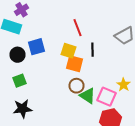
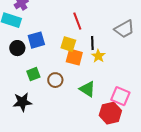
green square: (20, 81) -> (33, 74), moved
yellow star: (124, 85) -> (98, 56), moved
brown circle: (76, 86) -> (55, 80), moved
pink square: (106, 97) -> (120, 96), moved

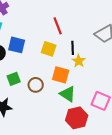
blue square: (36, 40) -> (17, 45), turned 30
orange square: (74, 57) -> (61, 75), moved
red hexagon: (110, 113) -> (77, 118), moved

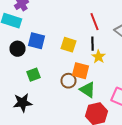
red line: (58, 26) -> (94, 22), moved
brown circle: (36, 85) -> (68, 81), moved

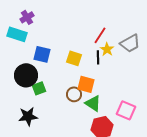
red line: (94, 22) -> (100, 35), turned 54
black circle: (18, 49) -> (26, 75), moved, size x1.5
yellow star: (98, 57) -> (107, 49), moved

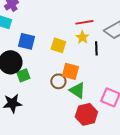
red line: (100, 35) -> (84, 22), turned 48
yellow star: (107, 49) -> (82, 37), moved
black line: (98, 57) -> (96, 48), moved

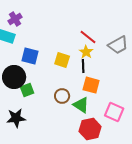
red line: (84, 22) -> (88, 37), turned 48
black line: (96, 48) -> (83, 66), moved
orange square: (70, 71) -> (91, 85), moved

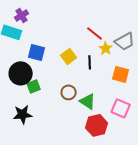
yellow star: (86, 52) -> (106, 48), moved
yellow square: (62, 60) -> (69, 56), turned 35
orange square: (91, 85) -> (121, 74), moved

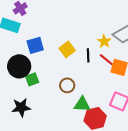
red line: (95, 33) -> (107, 60), moved
blue square: (37, 52) -> (35, 45), turned -30
green triangle: (88, 101) -> (82, 104), moved, turned -30

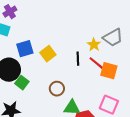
yellow square: (67, 49) -> (48, 54), moved
green square: (32, 79) -> (22, 83), turned -32

